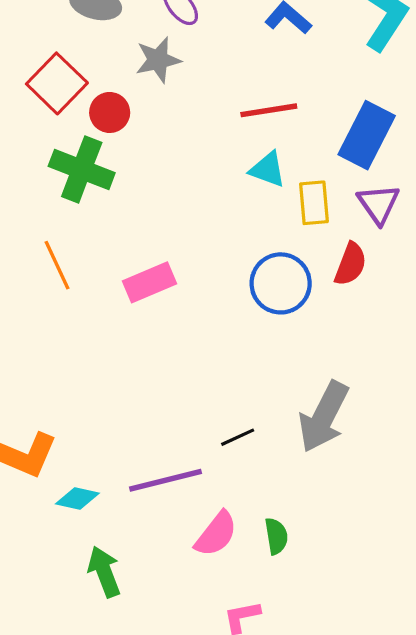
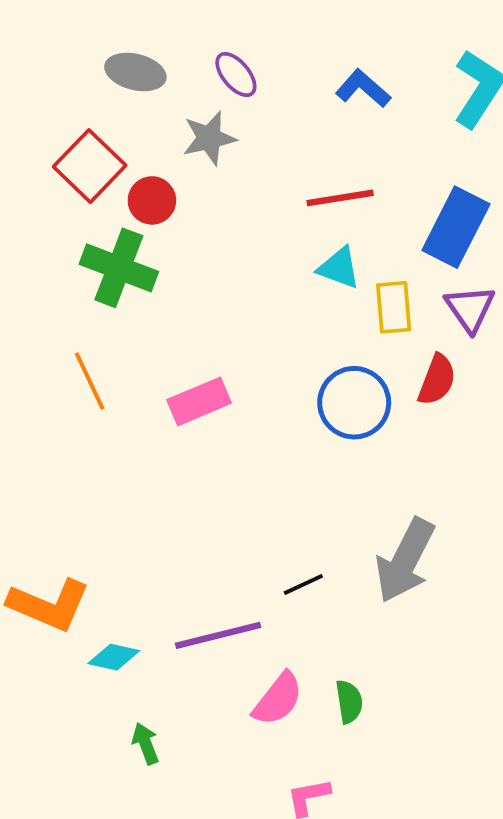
green arrow: (104, 572) -> (146, 744), size x0.7

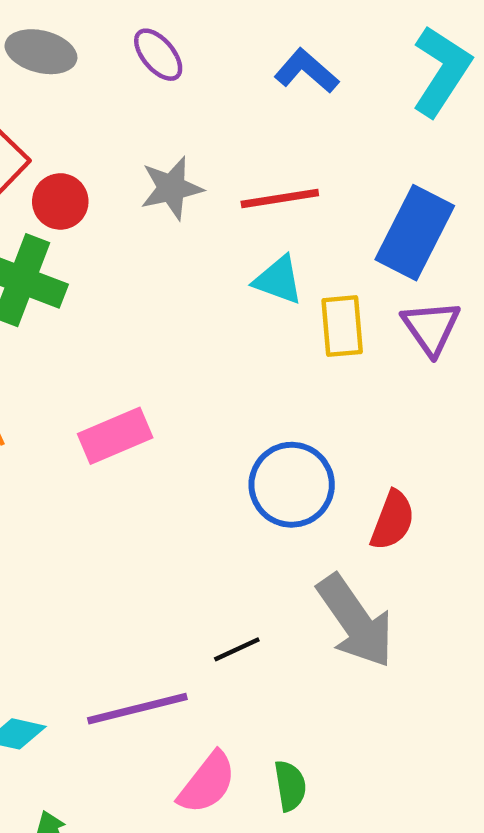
gray star: (209, 138) -> (172, 188), moved
red semicircle: (437, 380) -> (392, 520), moved
blue circle: (354, 403) -> (292, 485), moved
gray arrow: (405, 560) -> (355, 621), turned -62

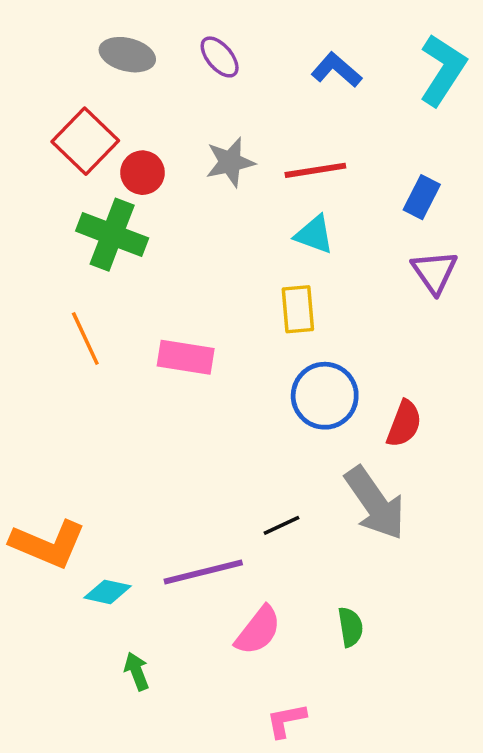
blue rectangle: (415, 233) -> (422, 197), size x0.6
yellow rectangle: (342, 326) -> (298, 309), moved
pink rectangle: (115, 436) -> (186, 357), turned 32
green semicircle: (290, 786) -> (350, 627), moved

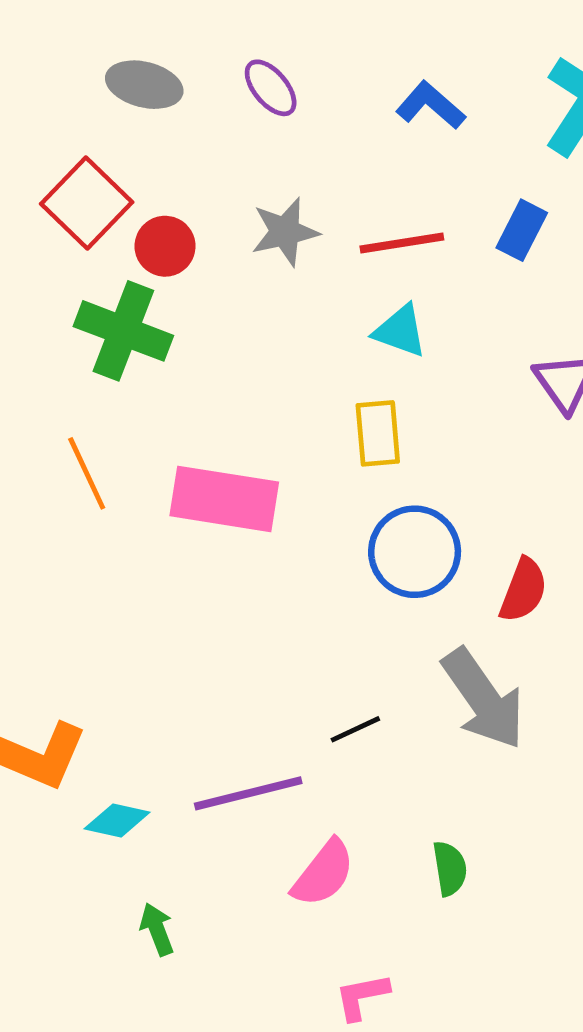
blue rectangle: (422, 197) -> (522, 230), moved
pink rectangle: (186, 357) -> (224, 499), size x1.4

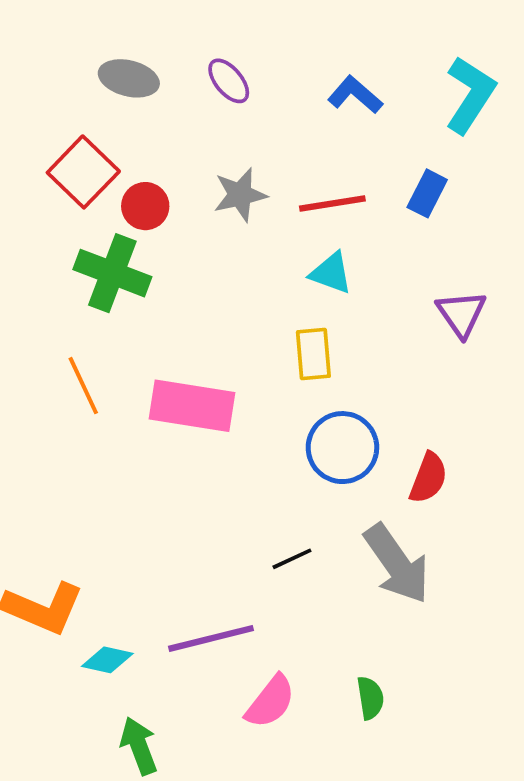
black line: (355, 729) -> (292, 559), moved
green arrow: (157, 929) -> (139, 746), size x1.4

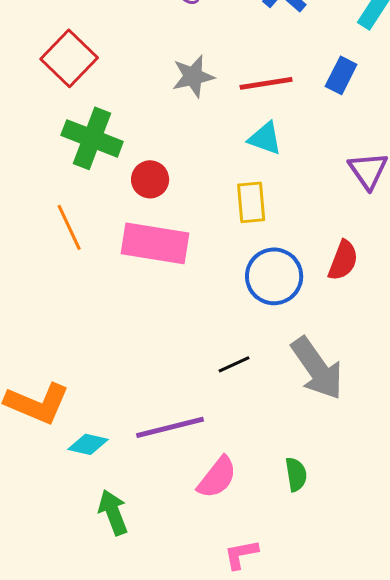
red circle: (145, 206) -> (150, 179), moved
red semicircle: (428, 478) -> (343, 260), moved

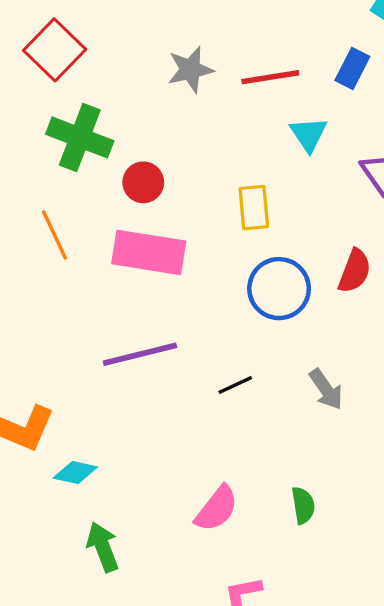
cyan triangle: (265, 138) -> (309, 134), moved, turned 36
gray arrow: (317, 368) -> (326, 389), size x0.6
purple line: (170, 427) -> (140, 354), moved

